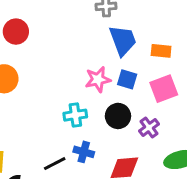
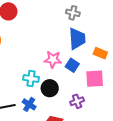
black circle: (118, 116) -> (50, 88), moved

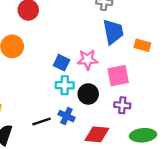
blue square: (72, 65) -> (62, 63), moved
pink square: (95, 79) -> (118, 76), moved
purple cross: (77, 101) -> (122, 105), turned 32

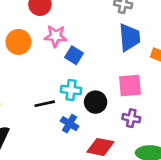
pink star: (88, 60) -> (56, 36), moved
blue square: (62, 63) -> (74, 55), moved
black line: (41, 121) -> (45, 104), moved

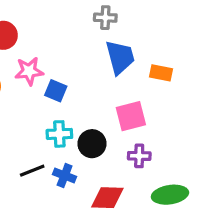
black line: (45, 104) -> (32, 171), moved

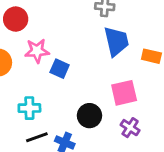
cyan cross: (59, 134) -> (29, 108), moved
purple cross: (139, 156) -> (130, 128), turned 30

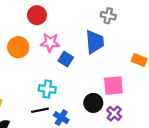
blue trapezoid: (116, 41) -> (95, 42), moved
cyan cross: (29, 108) -> (47, 89), moved
black circle: (89, 116) -> (93, 103), moved

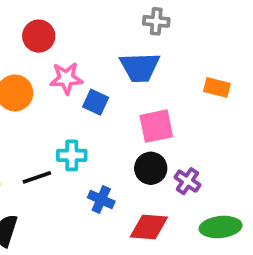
blue trapezoid: (95, 42) -> (140, 67), turned 100
pink square: (113, 86) -> (156, 126), moved
black line: (40, 110) -> (37, 177), moved

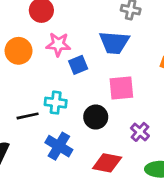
blue square: (96, 102) -> (78, 65), turned 36
black circle: (151, 168) -> (96, 117), moved
blue cross: (101, 199) -> (59, 146), moved, size x1.4

